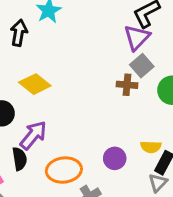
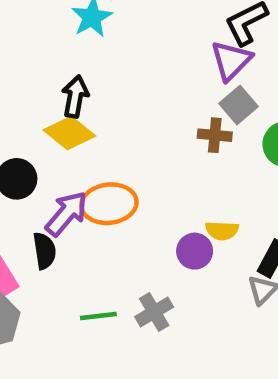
black arrow: (19, 33) -> (75, 97), moved
yellow semicircle: (151, 147) -> (222, 231), moved
orange ellipse: (64, 170) -> (109, 204), moved

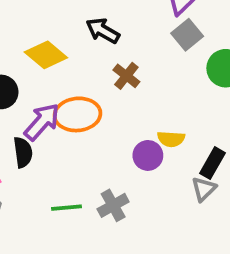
black arrow: (75, 97) -> (103, 31), moved, turned -72
brown cross: (215, 135) -> (126, 76), moved, turned 32

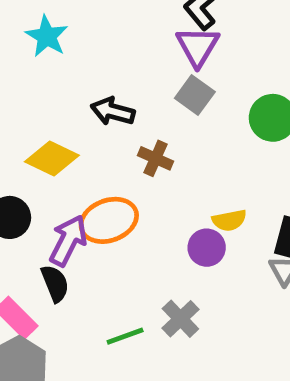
gray square: (187, 35) -> (195, 95), moved

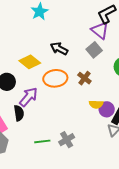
purple triangle: (198, 46) -> (100, 30), turned -36
brown cross: (156, 158) -> (84, 78), moved
orange ellipse: (109, 220) -> (55, 78), moved
purple circle: (207, 248) -> (107, 109), moved

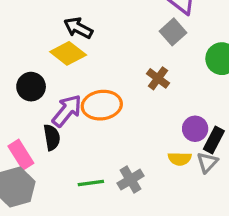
black arrow: (59, 49) -> (78, 28), moved
orange ellipse: (55, 78) -> (102, 105), moved
yellow semicircle: (96, 104) -> (180, 159), moved

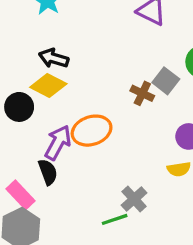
gray square: (173, 32) -> (166, 81), moved
black circle: (31, 87) -> (19, 107), moved
green line: (91, 183) -> (115, 219), moved

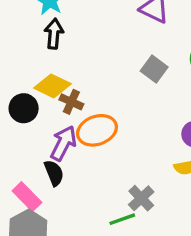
black arrow: (54, 58) -> (54, 34), moved, turned 80
gray square: (166, 81) -> (154, 69), moved
brown cross: (142, 93) -> (71, 102), moved

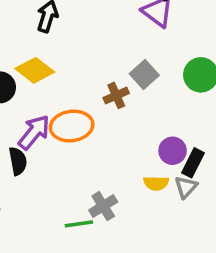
brown cross: (71, 102) -> (116, 95), moved, turned 30

